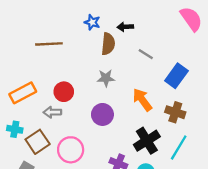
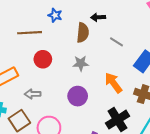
blue star: (92, 22) -> (55, 15), moved
red circle: (64, 92) -> (43, 59), moved

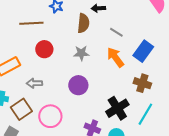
orange arrow: (113, 83) -> (115, 57), moved

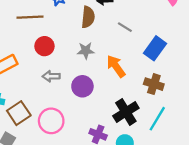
orange arrow: (115, 57) -> (116, 66), moved
gray arrow: (34, 83) -> (51, 76), moved

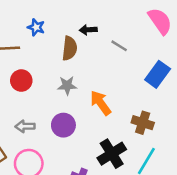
gray line: (125, 27) -> (119, 46), moved
blue rectangle: (155, 48) -> (158, 74), moved
gray arrow: (51, 76) -> (25, 126), moved

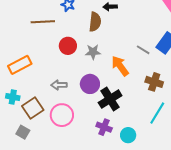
gray line: (119, 46) -> (143, 50), moved
red circle: (21, 81) -> (68, 46), moved
black cross: (112, 154) -> (110, 99), moved

